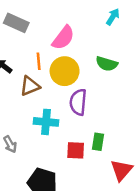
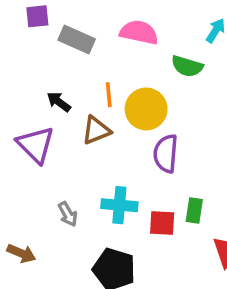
pink semicircle: (63, 38) -> (139, 32), moved, turned -115
green semicircle: (107, 64) -> (187, 66), moved
cyan cross: (46, 122) -> (119, 205), moved

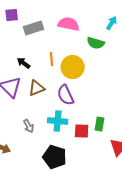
gray rectangle: (77, 39) -> (34, 28), turned -42
brown triangle: (96, 130) -> (37, 88), moved
purple semicircle: (166, 154) -> (66, 95), moved, turned -30

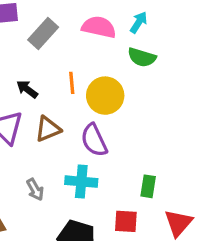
cyan arrow: (112, 23) -> (139, 22), moved
gray rectangle: (34, 28) -> (43, 33), turned -30
red square: (82, 131) -> (126, 221), moved

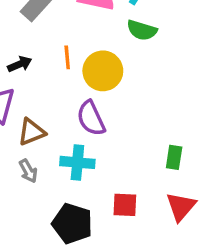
black arrow: (27, 89) -> (20, 64), turned 120
brown triangle: (48, 129) -> (32, 132), moved
green rectangle: (148, 186) -> (174, 157), moved

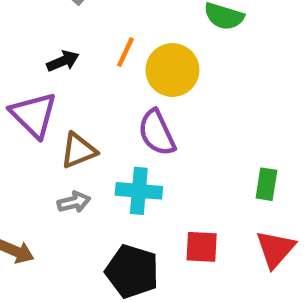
orange line: (67, 57) -> (125, 52), turned 30
gray arrow: (28, 171) -> (74, 202), turned -75

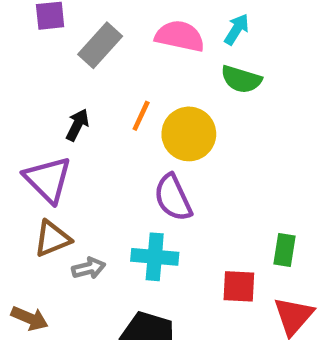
black arrow: (63, 61) -> (77, 125), turned -40
brown triangle: (78, 151) -> (52, 239), moved
red square: (202, 247) -> (239, 286), moved

